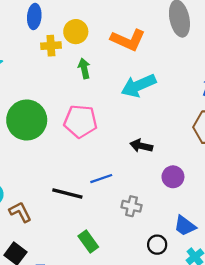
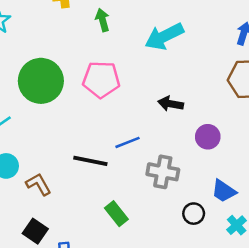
gray cross: (131, 206) -> (163, 172), size x1.4

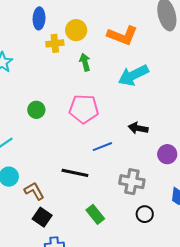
green circle: (41, 81) -> (36, 110), size x0.5
blue line: (127, 142) -> (102, 147), moved
black circle: (194, 214) -> (145, 214), moved
black square: (35, 231) -> (42, 217), moved

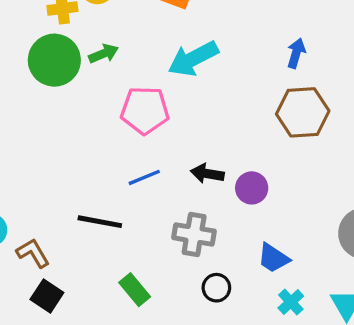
green arrow: (85, 62) -> (103, 54), moved, turned 84
pink pentagon: (84, 109) -> (145, 110), moved
green circle: (36, 110) -> (54, 60), moved, size x1.8
black arrow: (138, 128) -> (207, 174), moved

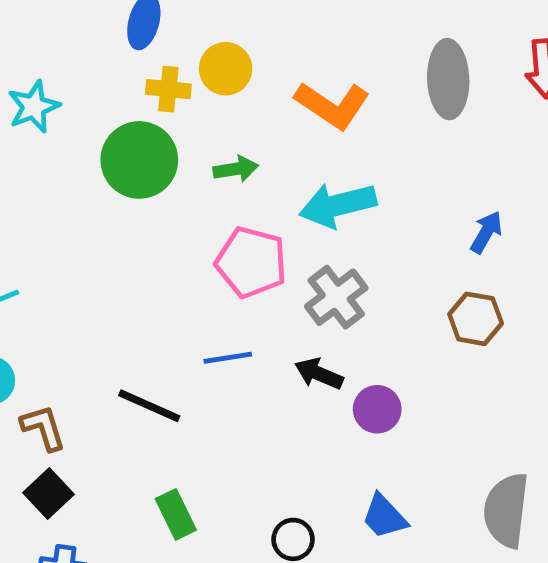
green arrow: (103, 54) -> (236, 169), moved
brown hexagon: (303, 112) -> (476, 319), size x0.7
gray cross: (194, 234) -> (336, 297), moved, turned 30

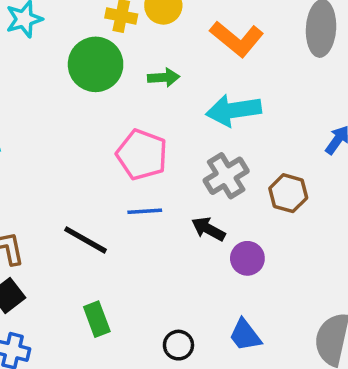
pink pentagon: (251, 262) -> (142, 155), moved
brown hexagon: (476, 319) -> (288, 193), moved

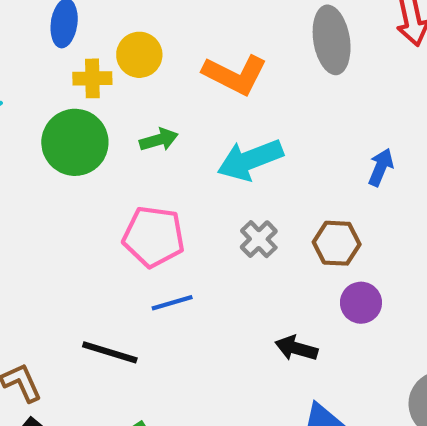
gray cross: (226, 176) -> (259, 239), size x0.7
black arrow: (208, 229) -> (296, 348), moved
purple circle: (247, 258) -> (361, 303), moved

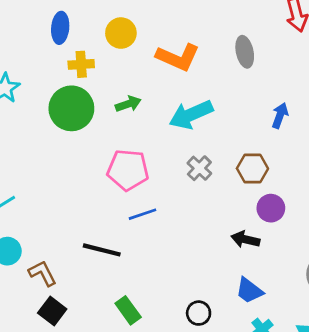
gray ellipse: (332, 40) -> (245, 52), moved, size x0.7
yellow circle: (139, 55) -> (121, 33), moved
black arrow: (296, 348) -> (245, 239), moved

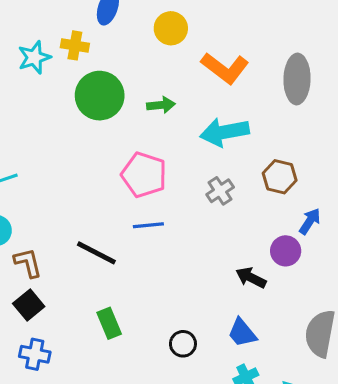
gray ellipse: (245, 52) -> (297, 79), size x1.4
yellow cross: (81, 64) -> (75, 45), moved
blue arrow: (280, 115) -> (310, 221), moved
brown hexagon: (252, 168) -> (280, 177), moved

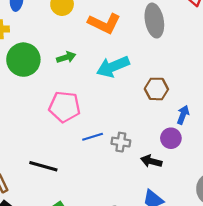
gray cross: (220, 191) -> (121, 142), moved, turned -36
blue line: (148, 225) -> (93, 137), moved

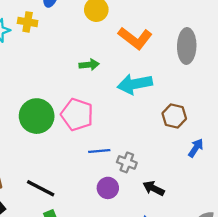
green circle: (23, 60) -> (37, 116), moved
purple circle: (171, 138) -> (108, 188), moved
black line: (43, 166) -> (41, 188), moved

